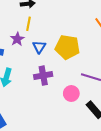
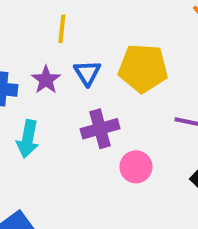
purple star: (17, 39) -> (46, 80), moved
pink circle: (71, 93) -> (136, 167), moved

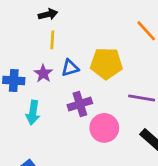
blue triangle: (87, 73) -> (70, 68), turned 48
pink circle: (136, 167) -> (104, 128), size x1.4

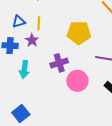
yellow line: (52, 40) -> (39, 23), moved
blue triangle: (70, 68) -> (19, 21), moved

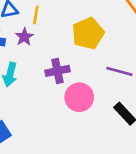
yellow pentagon: (79, 33) -> (88, 33), turned -30

